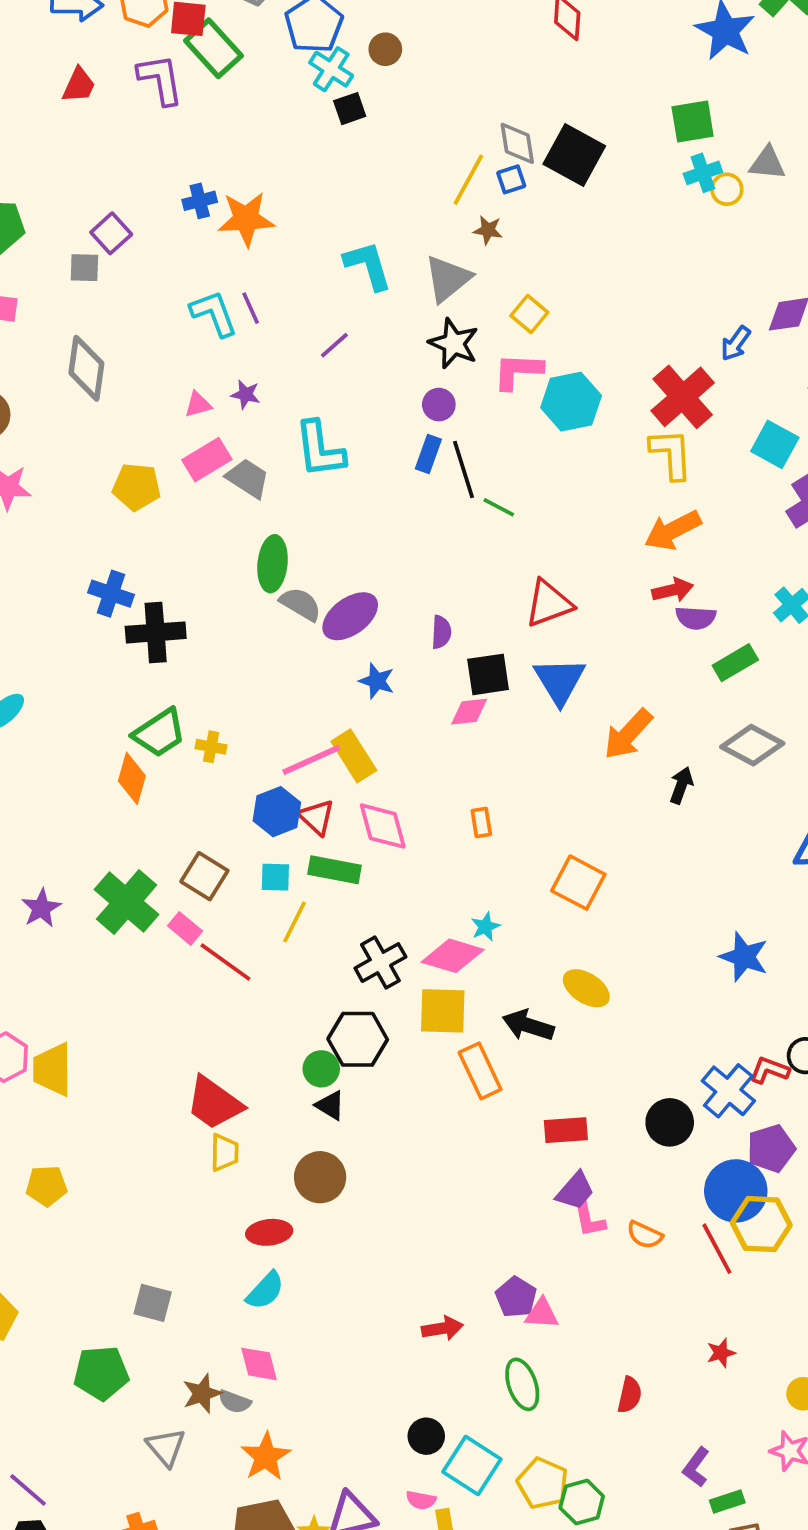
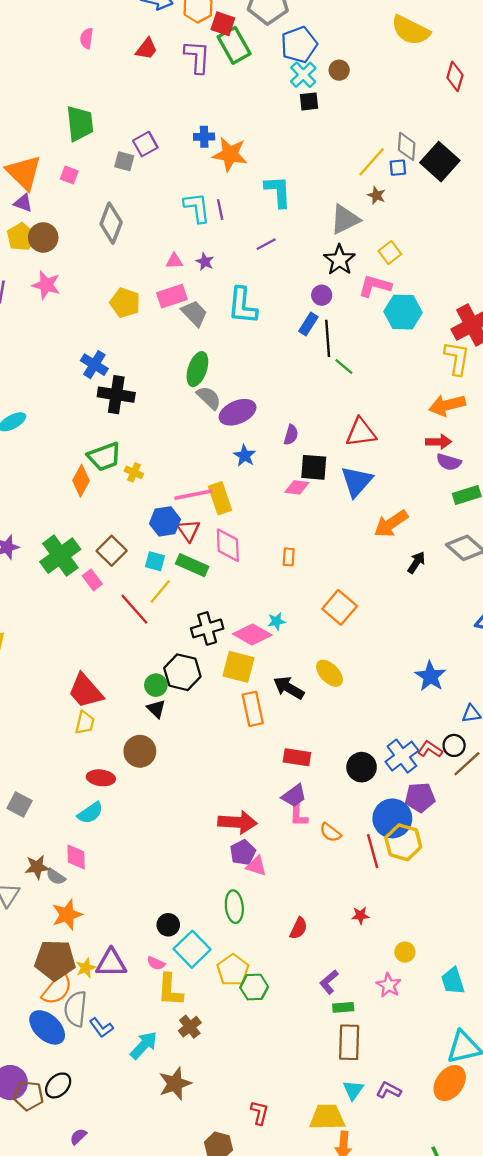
cyan L-shape: (368, 265) -> (278, 191), moved
red line: (225, 962) -> (134, 609), moved
red arrow: (442, 1328) -> (237, 822), moved, size x1.5

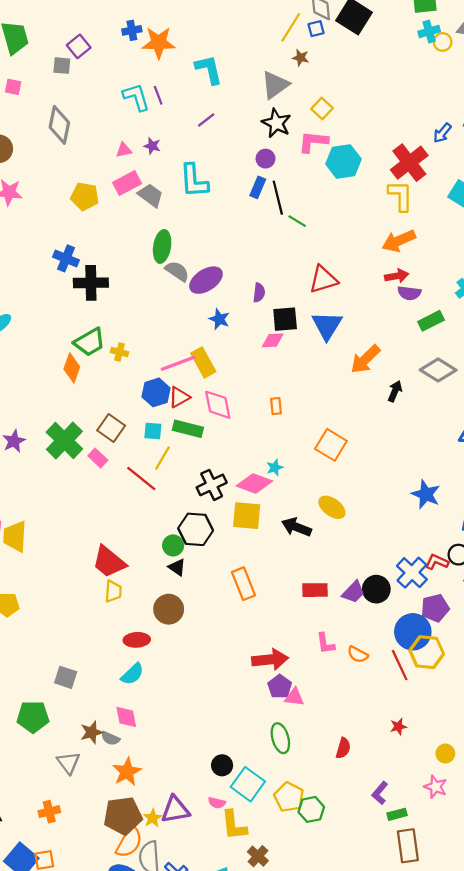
red triangle: (189, 530) -> (179, 397), turned 45
orange rectangle: (253, 709) -> (243, 584), moved
purple trapezoid: (294, 796) -> (353, 592), moved

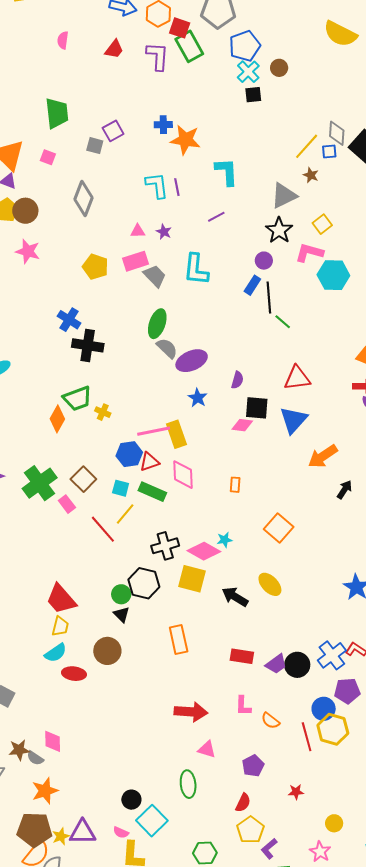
blue circle: (413, 632) -> (324, 709), size x0.7
cyan semicircle: (132, 674) -> (56, 653), moved
purple pentagon: (280, 687) -> (253, 766), moved
yellow pentagon: (289, 797) -> (250, 830), moved

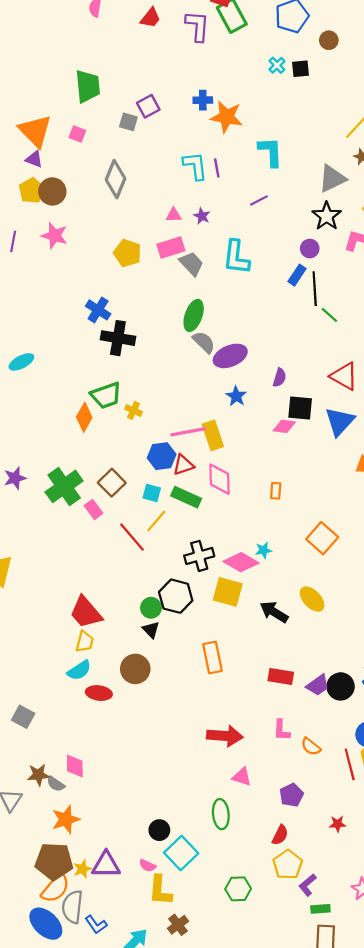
cyan cross: (248, 72) -> (277, 65), moved, size x0.7
red triangle: (297, 378) -> (344, 376), turned 36

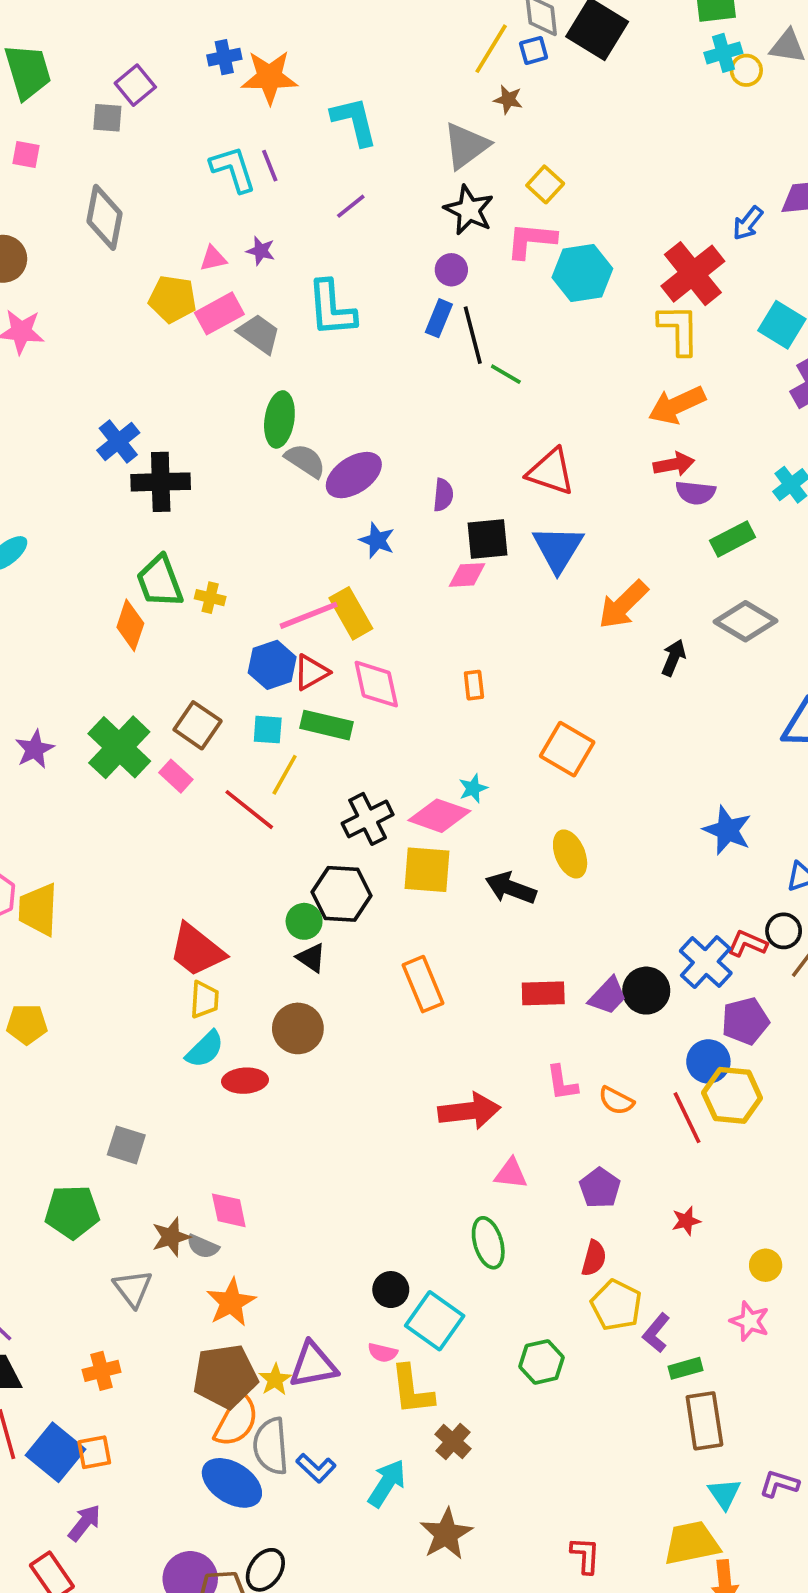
yellow pentagon: (127, 253) -> (173, 299), moved
blue cross: (98, 310) -> (118, 442), turned 30
green trapezoid: (106, 395) -> (160, 582), turned 100
yellow ellipse: (312, 599) -> (570, 854), turned 32

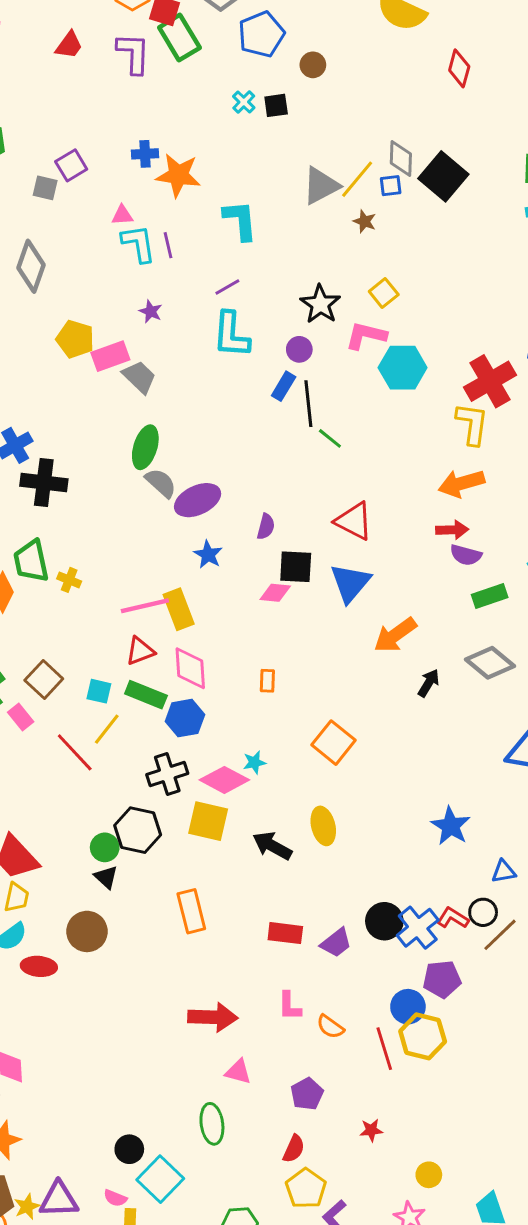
gray triangle: (466, 146) -> (321, 186), moved
pink triangle: (213, 258) -> (122, 215), moved
cyan L-shape: (332, 308) -> (231, 335), moved
blue hexagon: (272, 665) -> (185, 718), moved
black circle: (646, 991) -> (384, 921), moved

